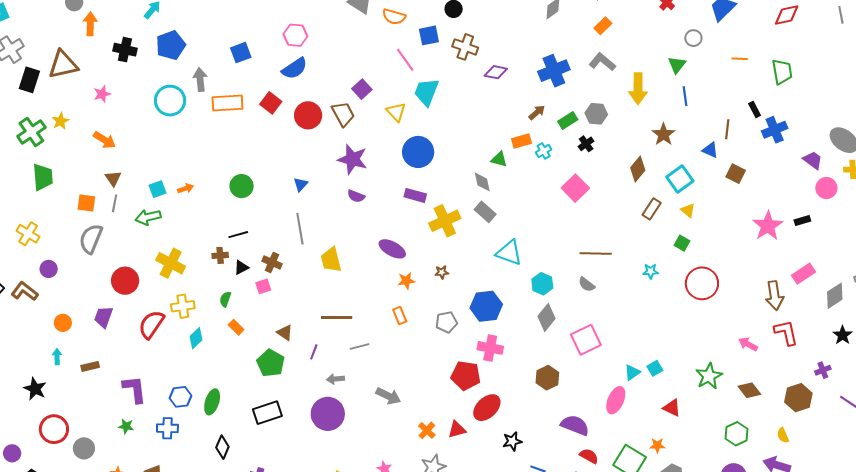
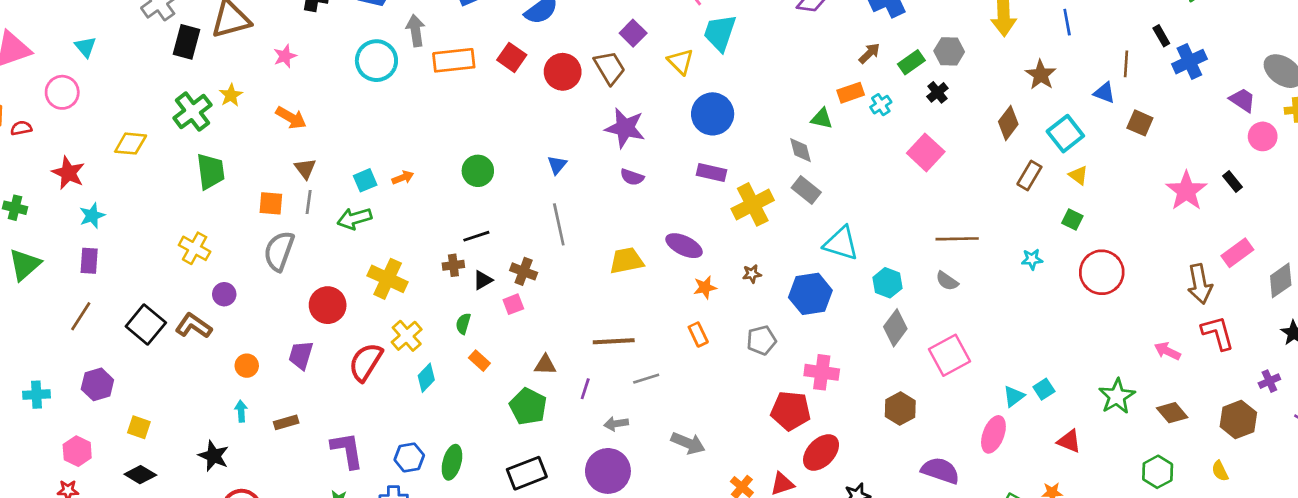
black rectangle: (802, 220) -> (1233, 181), turned 70
yellow trapezoid: (331, 260) -> (626, 261), moved, turned 96
yellow cross: (183, 306) -> (407, 336), turned -30
blue hexagon: (486, 306) -> (810, 294), moved
brown triangle: (285, 333) -> (545, 365), turned -30

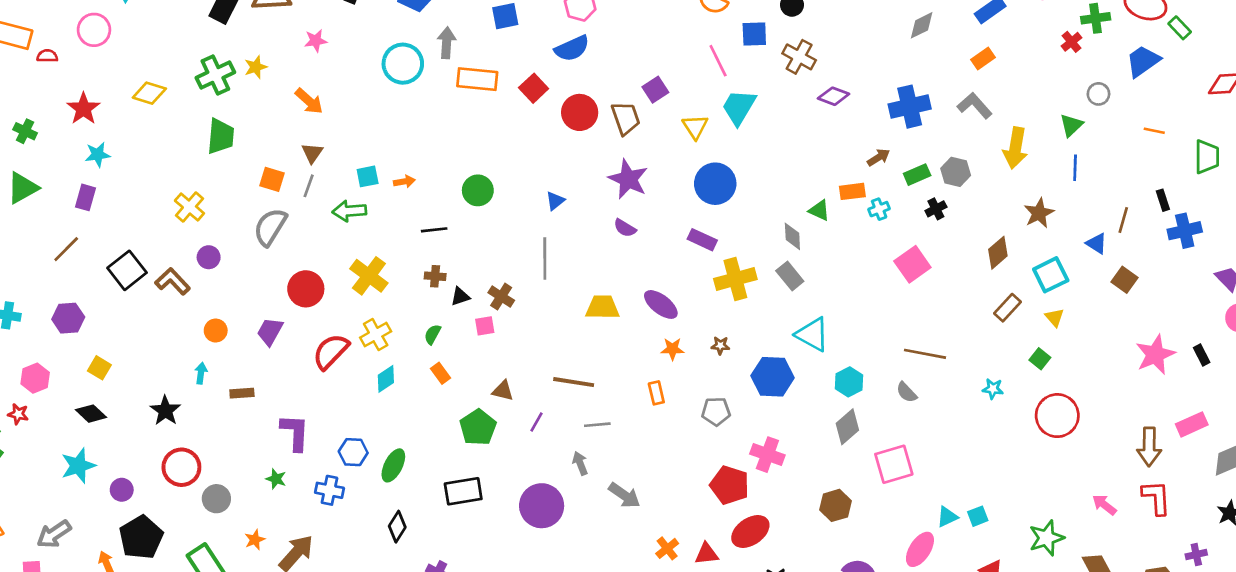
black line: (476, 236) -> (434, 230), moved
gray arrow: (616, 424) -> (580, 463), moved, turned 65

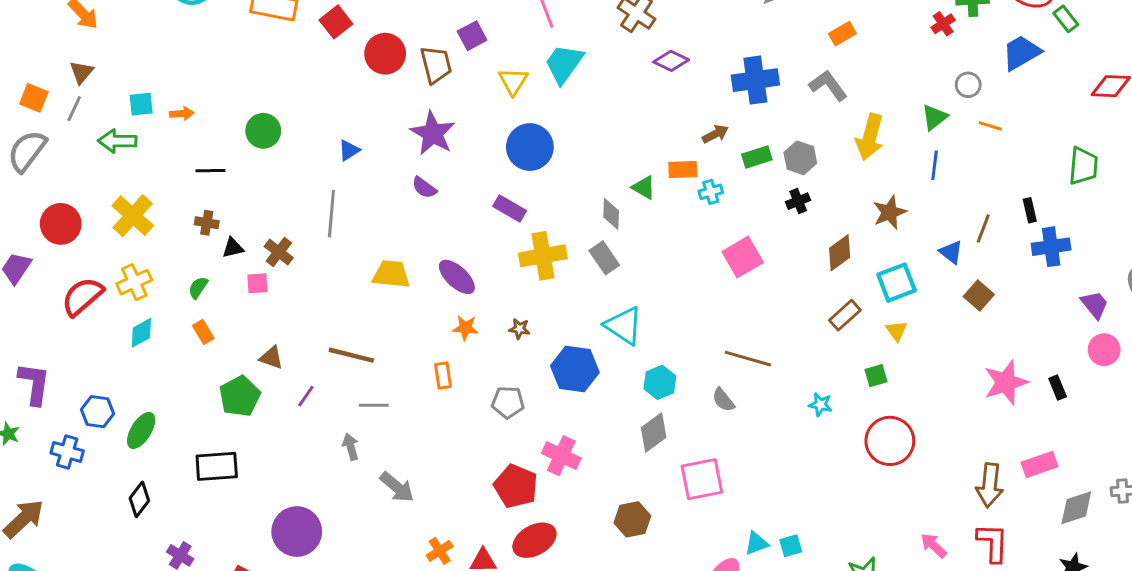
orange line: (1154, 131) -> (990, 126), moved
black cross: (936, 209) -> (798, 201), moved
green square: (1040, 359) -> (876, 376), turned 30
purple circle: (542, 506) -> (297, 532), moved

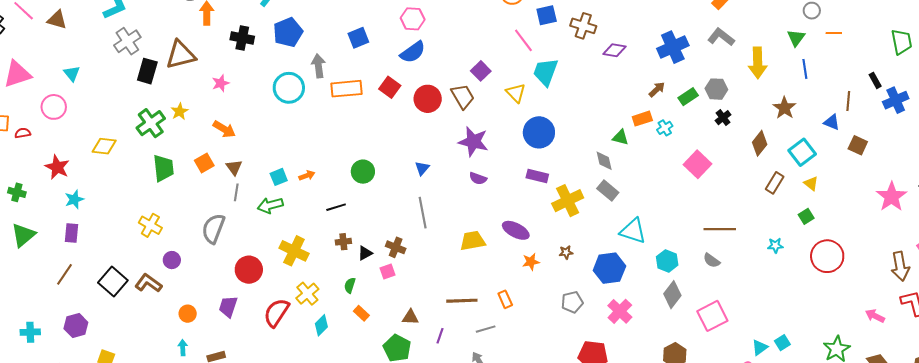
orange square: (34, 98) -> (204, 163), moved, turned -36
orange rectangle: (443, 375) -> (505, 299), moved
pink cross: (561, 456) -> (620, 311), moved, turned 35

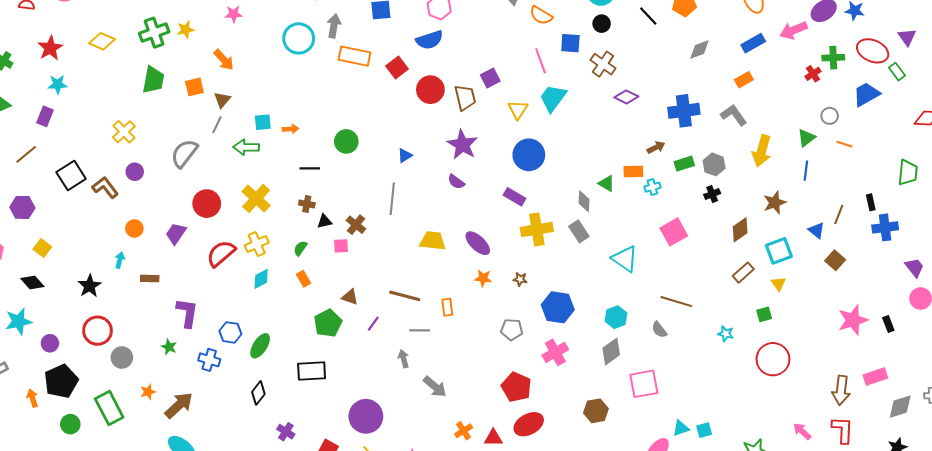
cyan triangle: (633, 231) -> (625, 259), moved

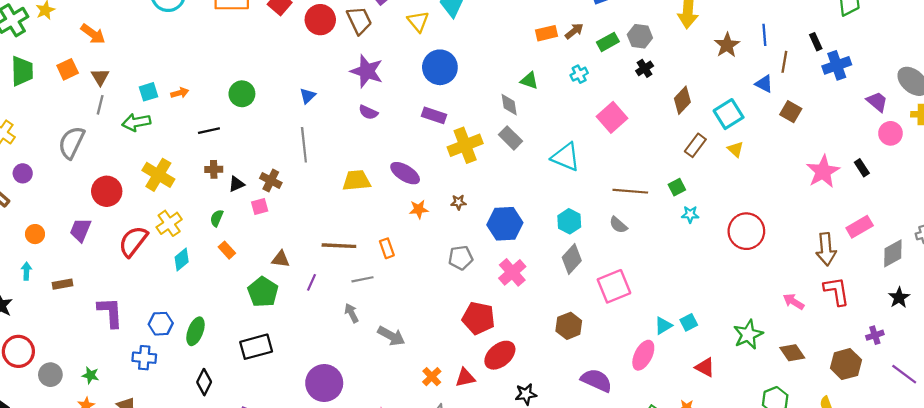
orange rectangle: (633, 171) -> (546, 33), moved
blue line: (806, 171) -> (764, 35), moved
brown star: (775, 203) -> (727, 45), moved
green square: (764, 314) -> (677, 187), moved
green star: (169, 347) -> (90, 375), moved

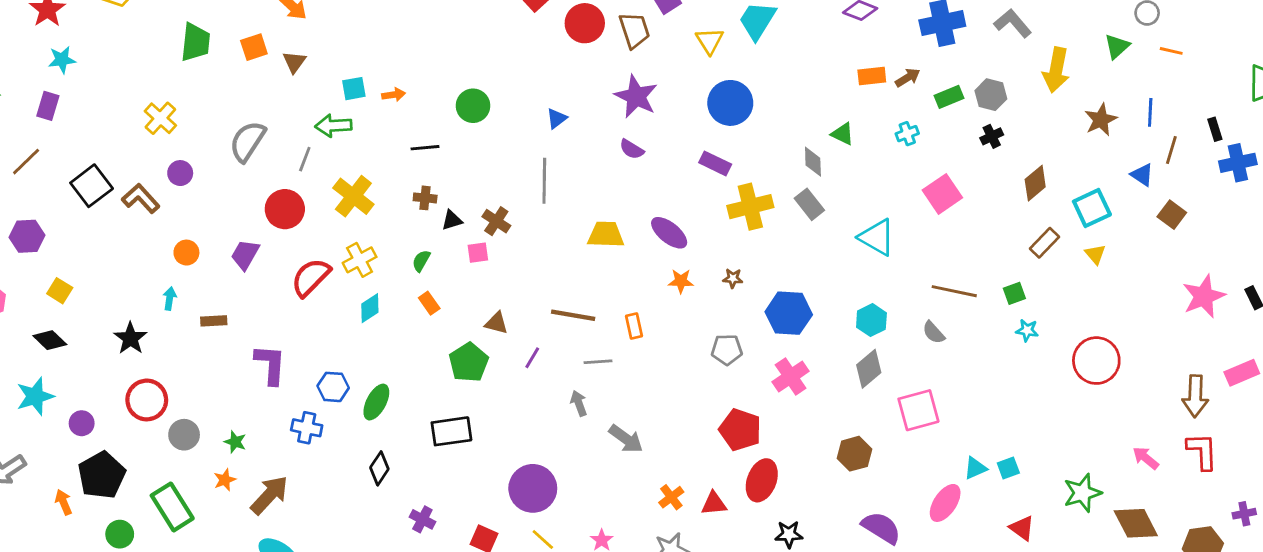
gray line: (100, 105) -> (305, 159), moved
brown diamond: (792, 353) -> (1136, 523), size x1.4
red ellipse: (500, 355) -> (762, 480), turned -36

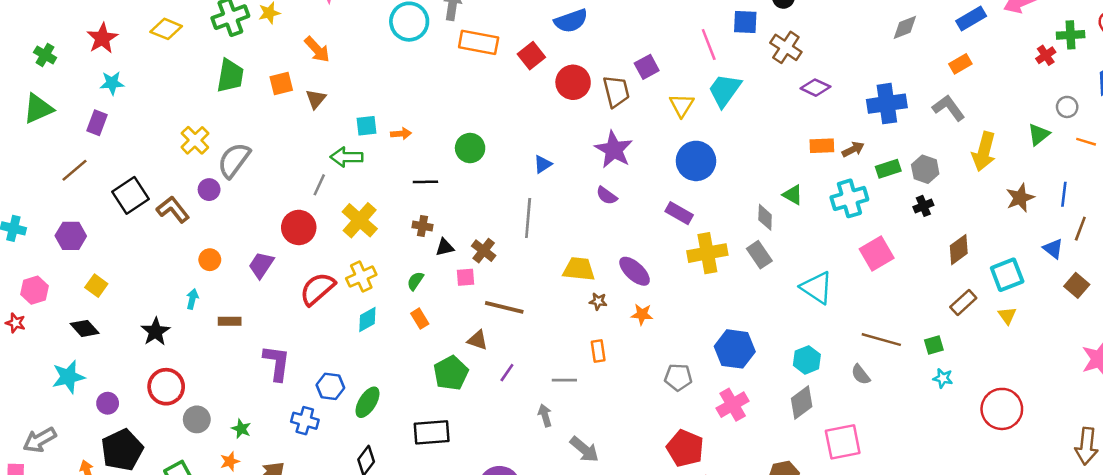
cyan cross: (907, 134) -> (849, 198), size x1.8
gray semicircle: (247, 141) -> (234, 160), moved
brown star: (733, 278) -> (598, 301), moved
brown line: (573, 315) -> (504, 307), moved

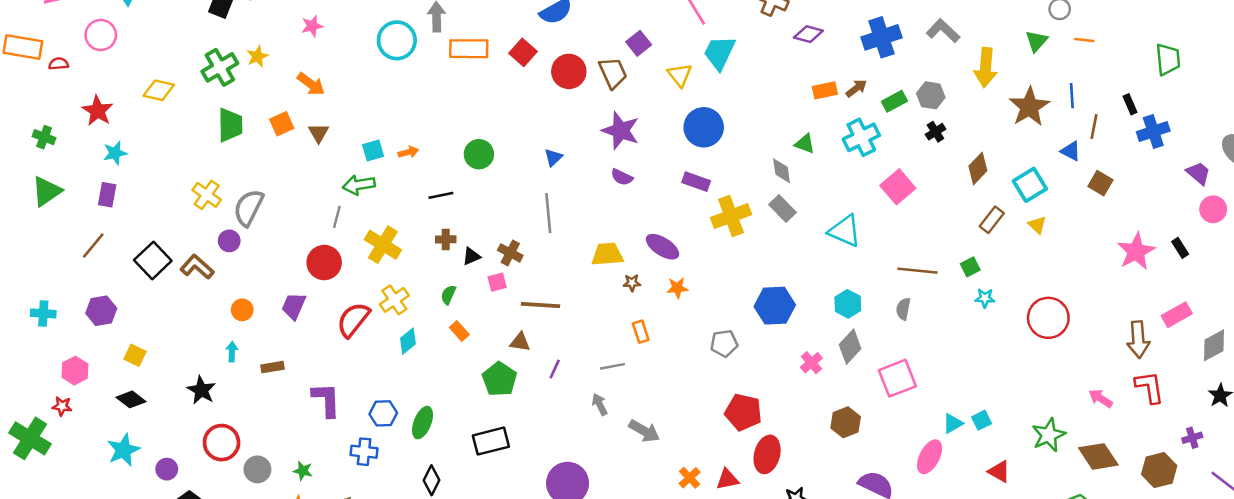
brown star: (1020, 198) -> (1029, 107), size x1.4
gray semicircle: (861, 375) -> (903, 309), turned 60
pink cross: (733, 405) -> (811, 363), moved, size x0.7

